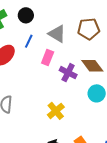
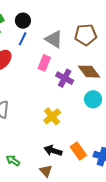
blue line: (29, 41) -> (23, 39), moved

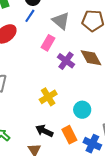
cyan circle: (93, 99) -> (82, 110), moved

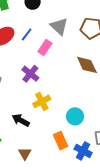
blue line: (30, 16) -> (27, 34), moved
purple cross: (66, 61) -> (30, 74), moved
black arrow: (44, 131) -> (21, 120), moved

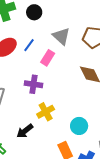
purple cross: (30, 74) -> (34, 84), turned -30
black arrow: (21, 120) -> (25, 131), turned -66

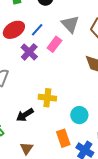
purple cross: (34, 84) -> (29, 52), moved, turned 30
yellow cross: (46, 112) -> (47, 98), turned 30

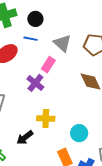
blue line: (37, 30) -> (31, 39), moved, turned 64
purple cross: (29, 52) -> (35, 83), moved

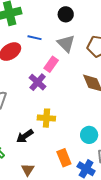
black circle: (35, 19) -> (66, 14), moved
cyan circle: (79, 133) -> (89, 135), moved

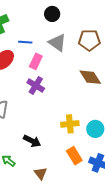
pink rectangle: (51, 64) -> (36, 61), moved
yellow cross: (46, 118) -> (70, 124), moved
black arrow: (25, 136) -> (32, 141), turned -108

